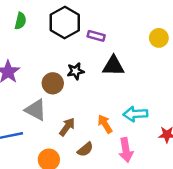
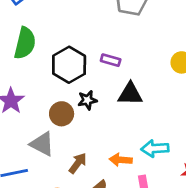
green semicircle: (20, 21) -> (25, 43), size x1.6
black hexagon: (65, 23) -> (69, 65), moved
orange arrow: (105, 124) -> (121, 160), turned -54

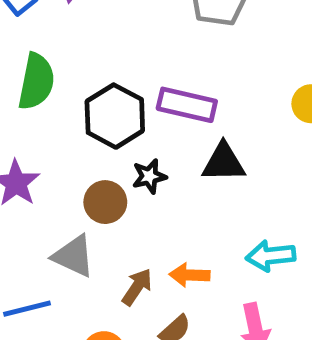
purple rectangle: (111, 60) -> (187, 105), size x1.6
orange arrow: (121, 160) -> (190, 275), moved

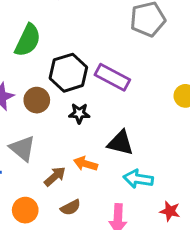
black triangle: (224, 162) -> (120, 143), moved
brown circle: (105, 202) -> (37, 100), moved
orange arrow: (190, 275) -> (86, 164), moved

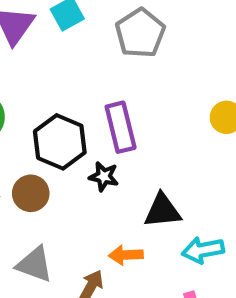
purple rectangle: (112, 77) -> (121, 127), turned 68
black star: (79, 113) -> (104, 176), moved, turned 30

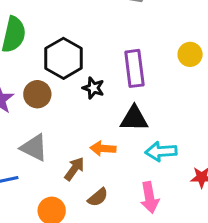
purple rectangle: (121, 127) -> (134, 68), moved

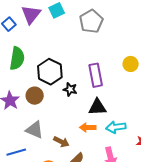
orange arrow: (103, 148) -> (88, 128), moved
brown arrow: (74, 169) -> (61, 142), turned 84

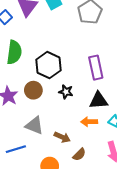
black star: (70, 89) -> (66, 92), moved

